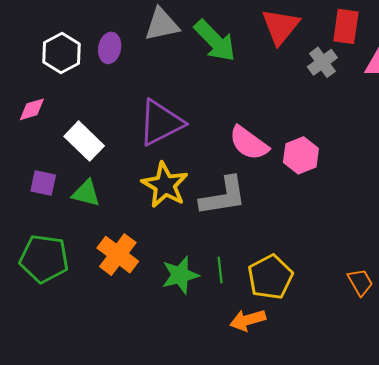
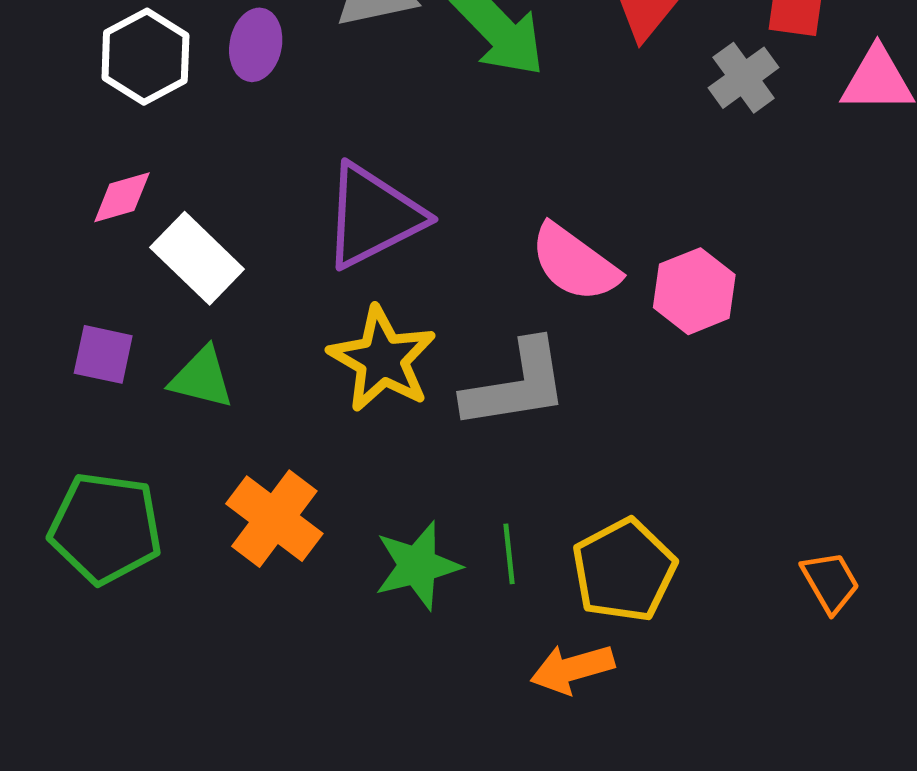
pink diamond: (32, 109) -> (122, 197), moved

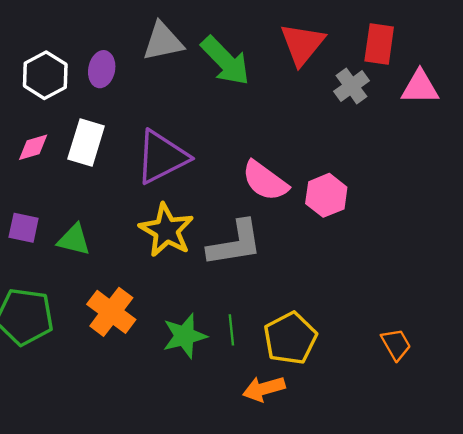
white rectangle: (197, 258) -> (86, 142), moved, turned 63

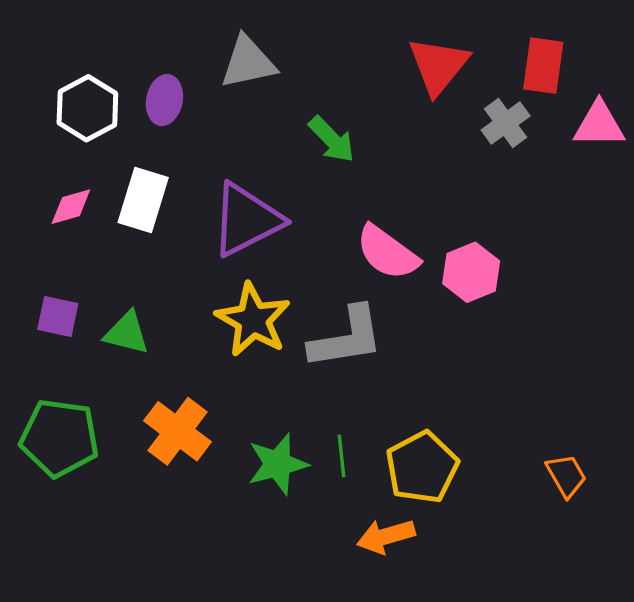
green arrow: (225, 61) -> (332, 139), moved, size x0.7

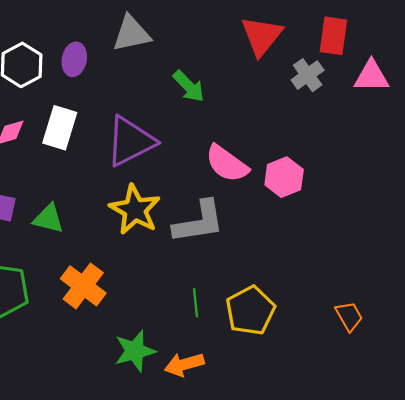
green star: (278, 464) -> (135, 351), moved
orange arrow: (386, 536) -> (184, 364), moved

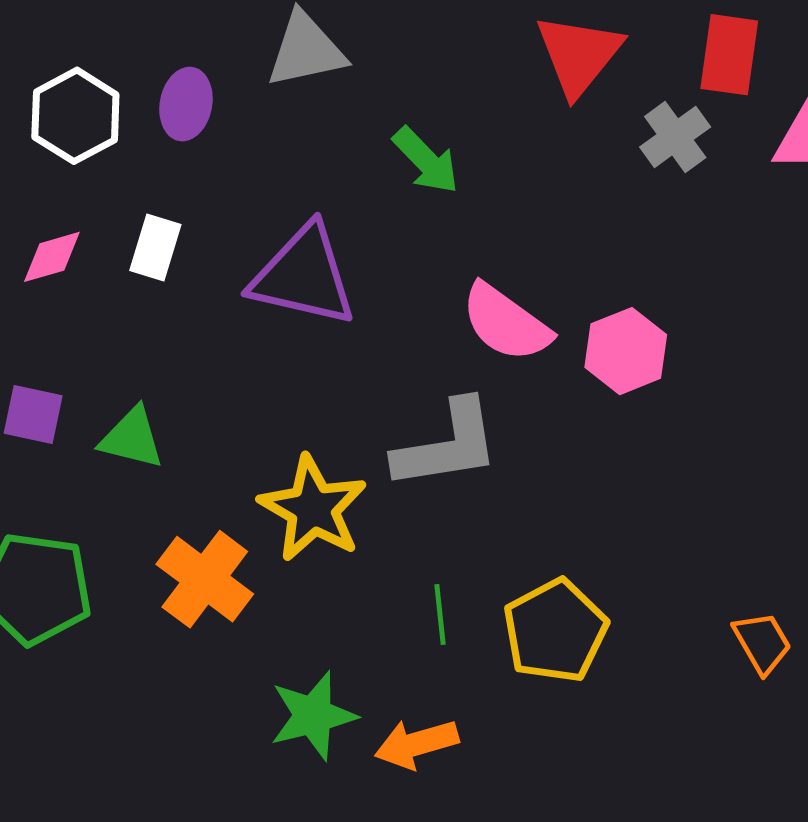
white rectangle: (60, 128) -> (155, 248), size x0.7
purple triangle: (130, 141) -> (304, 276), turned 40
yellow star: (135, 210) -> (313, 509), moved

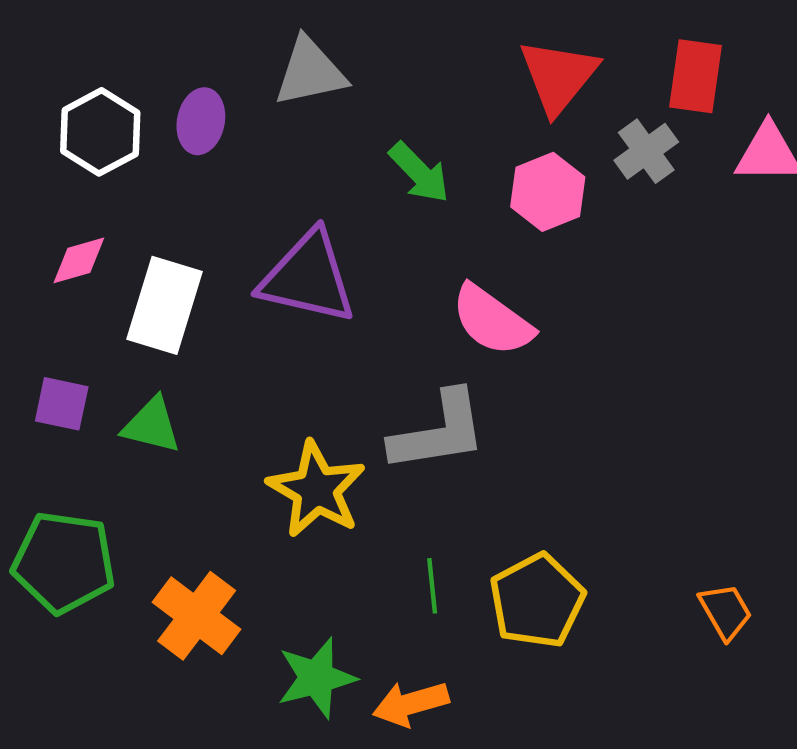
white rectangle: (155, 248) -> (164, 305), moved, size x1.6
pink hexagon: (626, 351) -> (548, 192), moved
orange cross: (205, 579) -> (197, 616), moved

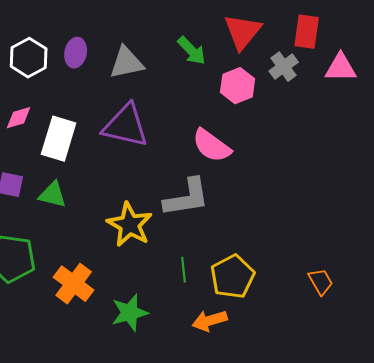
gray triangle: (310, 72) -> (127, 63), moved
green arrow: (419, 173) -> (192, 51), moved
orange arrow: (411, 704) -> (210, 321), moved

